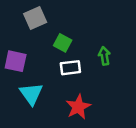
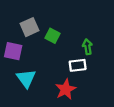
gray square: (35, 18) -> (30, 27), moved
white rectangle: (70, 68) -> (78, 65), moved

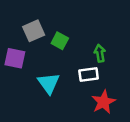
cyan triangle: (26, 78) -> (49, 83), moved
red star: (66, 89) -> (104, 102), moved

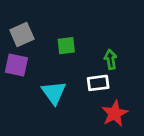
gray square: (34, 31) -> (22, 35), moved
green square: (60, 41) -> (66, 46), turned -35

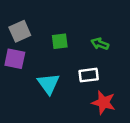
green arrow: (111, 59) -> (100, 44), moved, turned -60
red star: (115, 113) -> (104, 103), turned -30

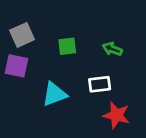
cyan triangle: (49, 84) -> (54, 94), turned 45

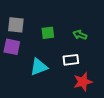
gray square: (22, 35) -> (16, 25), turned 30
red star: (116, 115) -> (83, 82), turned -30

